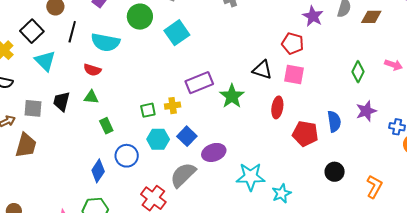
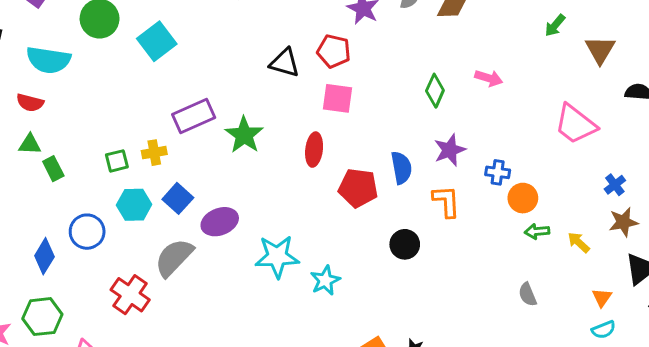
black triangle: (262, 70) -> (285, 63), moved
green rectangle: (106, 126) -> (53, 169), moved
orange L-shape: (374, 187) -> (446, 201), moved, turned -30

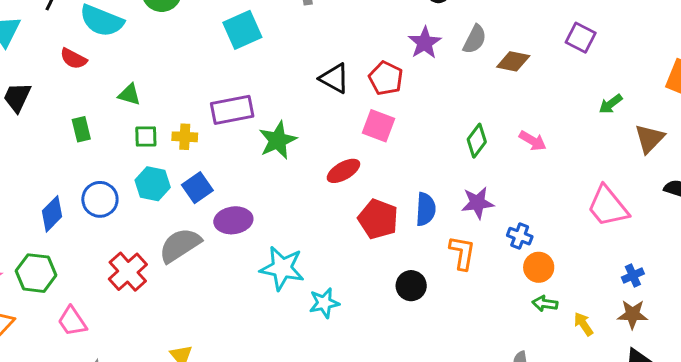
cyan square: (157, 41) -> (242, 30), moved
green triangle: (30, 144) -> (129, 95), moved
red ellipse: (314, 150) -> (343, 171), turned 40

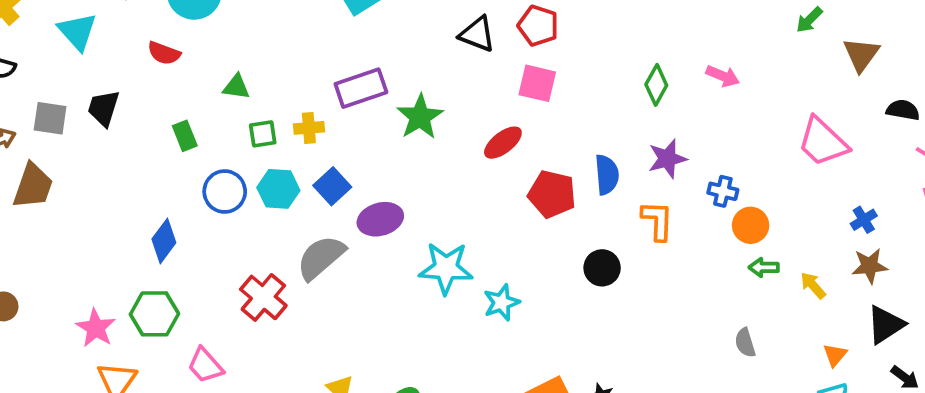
blue circle: (100, 199) -> (225, 192), moved

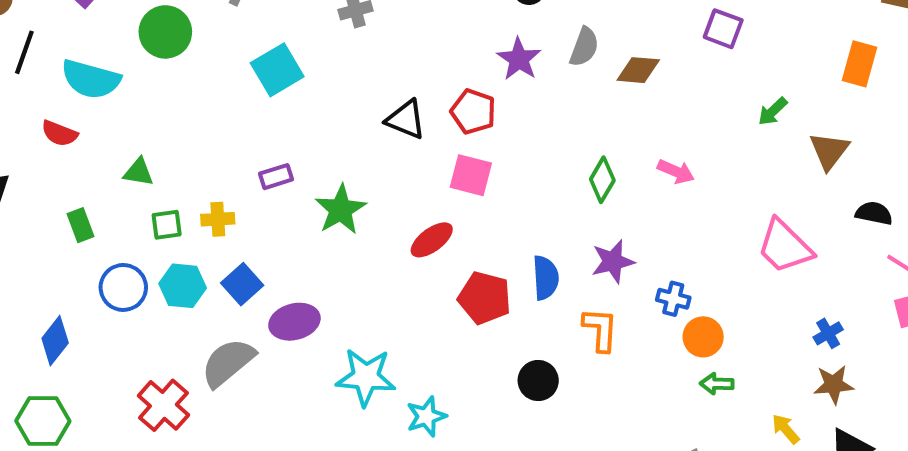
purple rectangle: (361, 88) -> (276, 177), size x0.6
yellow arrow: (813, 285) -> (786, 429), moved

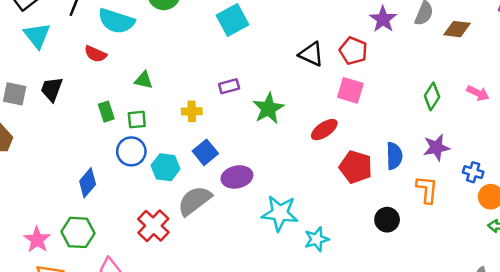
green square: (167, 225) -> (137, 120), moved
cyan hexagon: (183, 286) -> (166, 167), moved

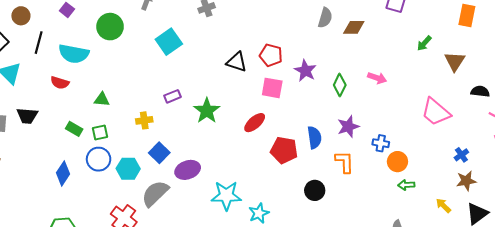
purple star: (383, 19) -> (305, 71), moved
black trapezoid: (52, 89) -> (27, 116), turned -100
green rectangle: (106, 112) -> (74, 129), turned -35
blue diamond: (88, 183) -> (63, 173), moved

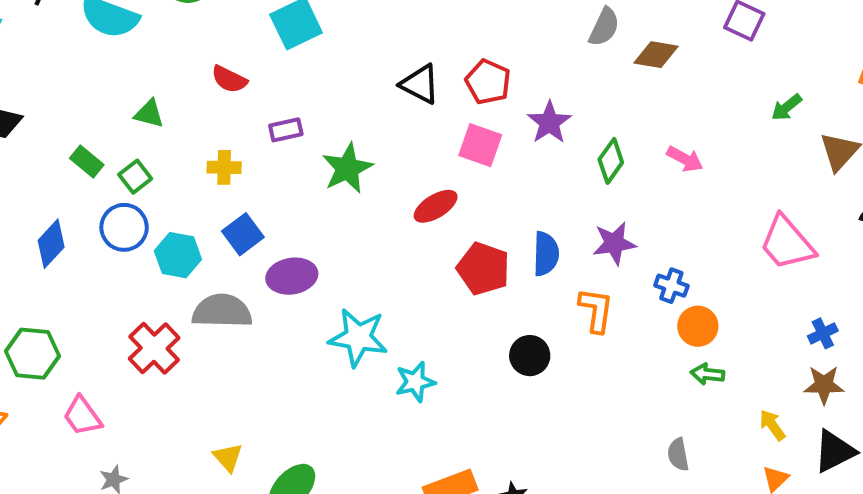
red semicircle: (60, 83) -> (229, 79), moved
green square: (100, 132) -> (135, 177), turned -35
gray semicircle: (155, 193) -> (222, 311), turned 36

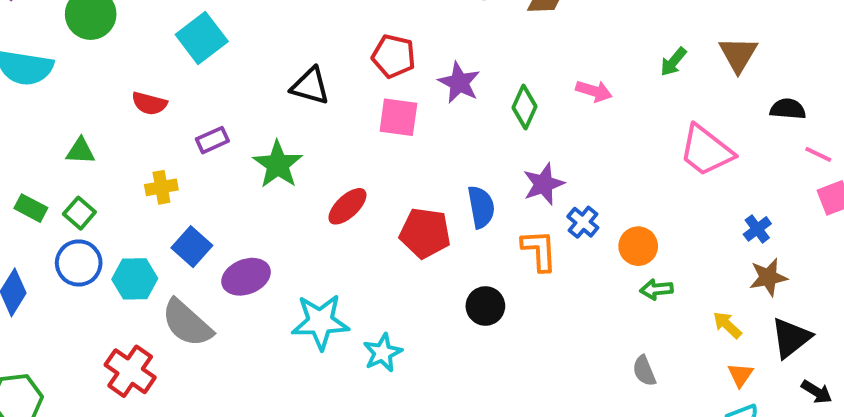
black triangle: (420, 84) -> (310, 86), moved
green arrow: (787, 107) -> (673, 62), moved
red ellipse: (436, 206) -> (347, 206), moved
blue cross: (671, 286) -> (583, 222), moved, turned 32
gray semicircle: (222, 311) -> (187, 323), turned -128

